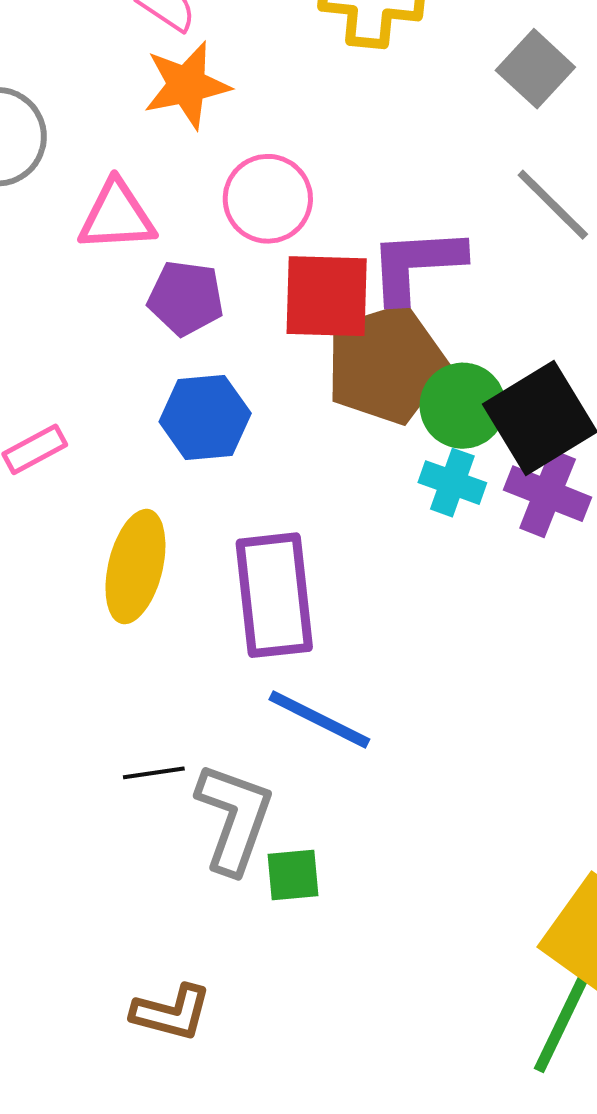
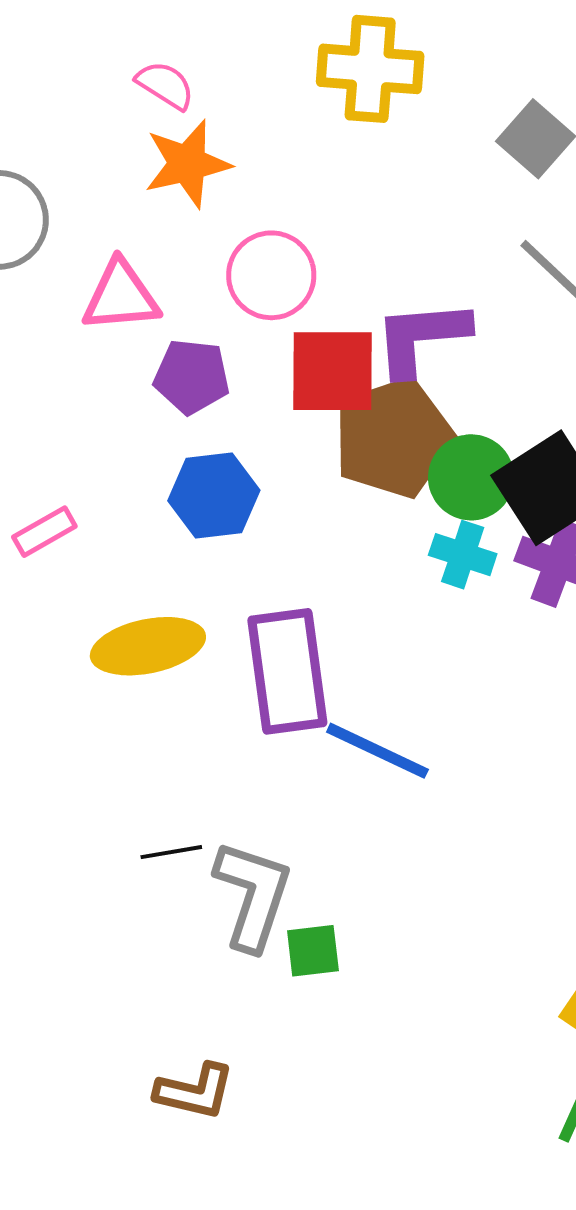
yellow ellipse: (135, 567) -> (148, 646), turned 66
blue line: (319, 719) -> (377, 751), moved

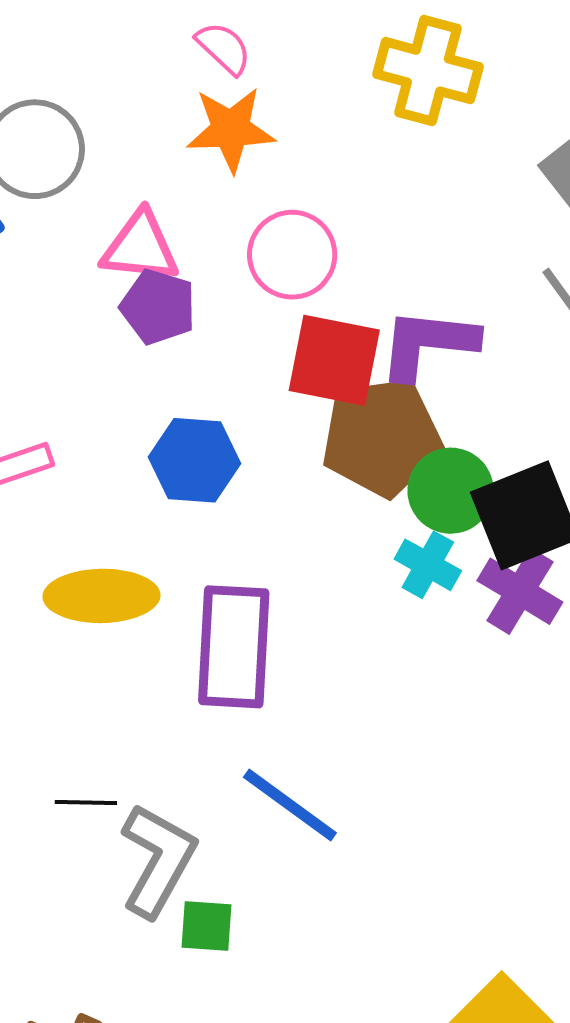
purple pentagon: (192, 377) -> (158, 307), moved
blue line: (377, 751) -> (290, 805), moved

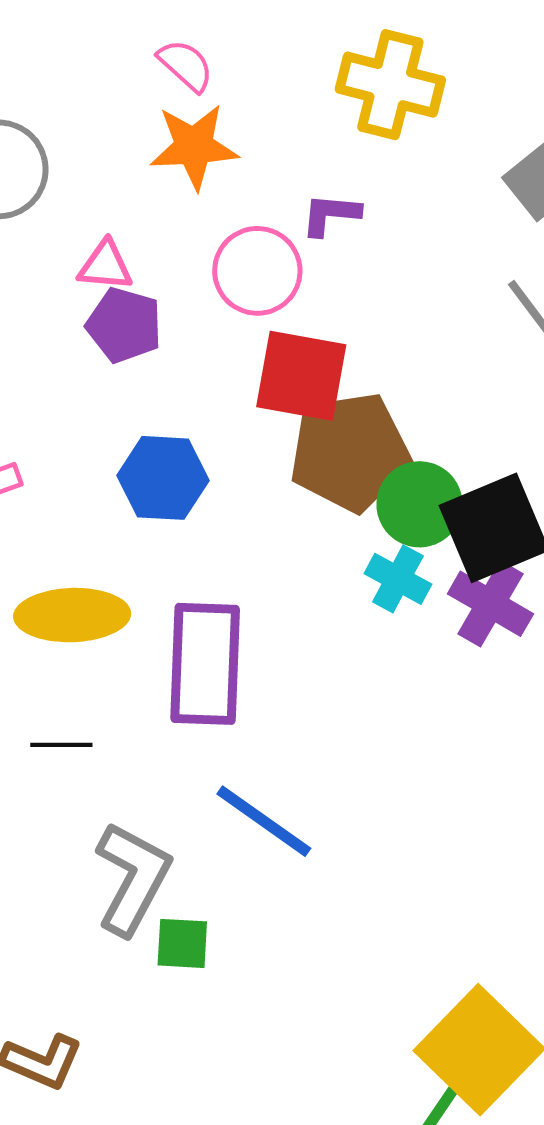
pink triangle: (140, 247) -> (105, 266), size x0.7
purple L-shape: (428, 344) -> (331, 214), moved, size x0.6
black line: (86, 802) -> (61, 745), moved

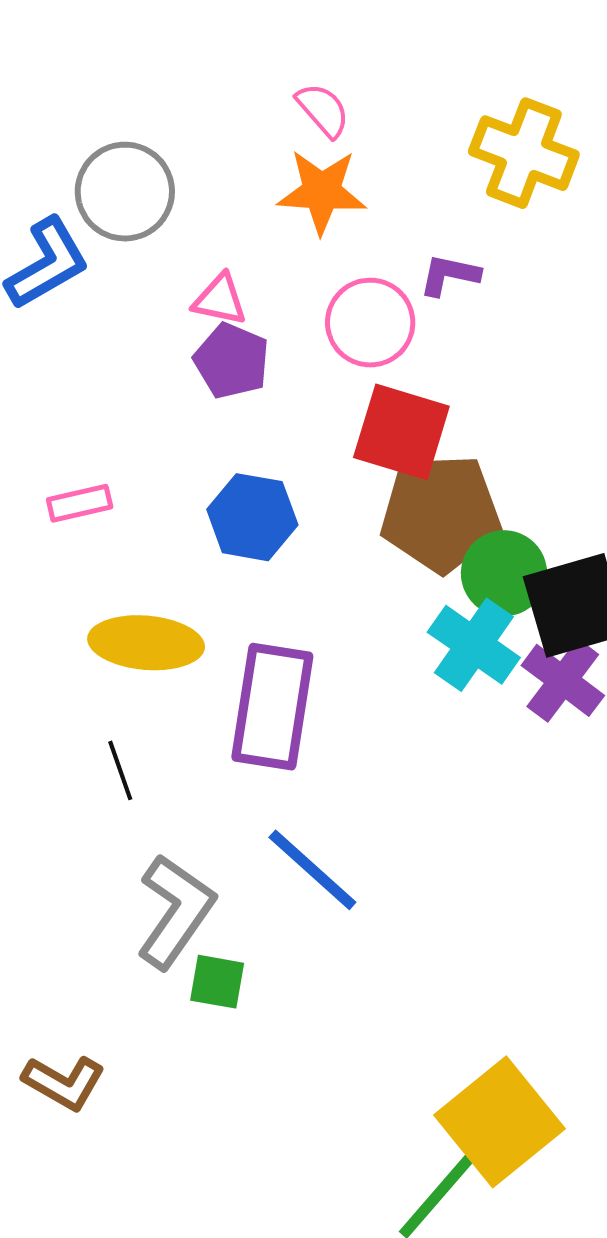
cyan cross: (398, 579) -> (474, 645), size x1.4
black line: (61, 745) -> (120, 770), turned 64

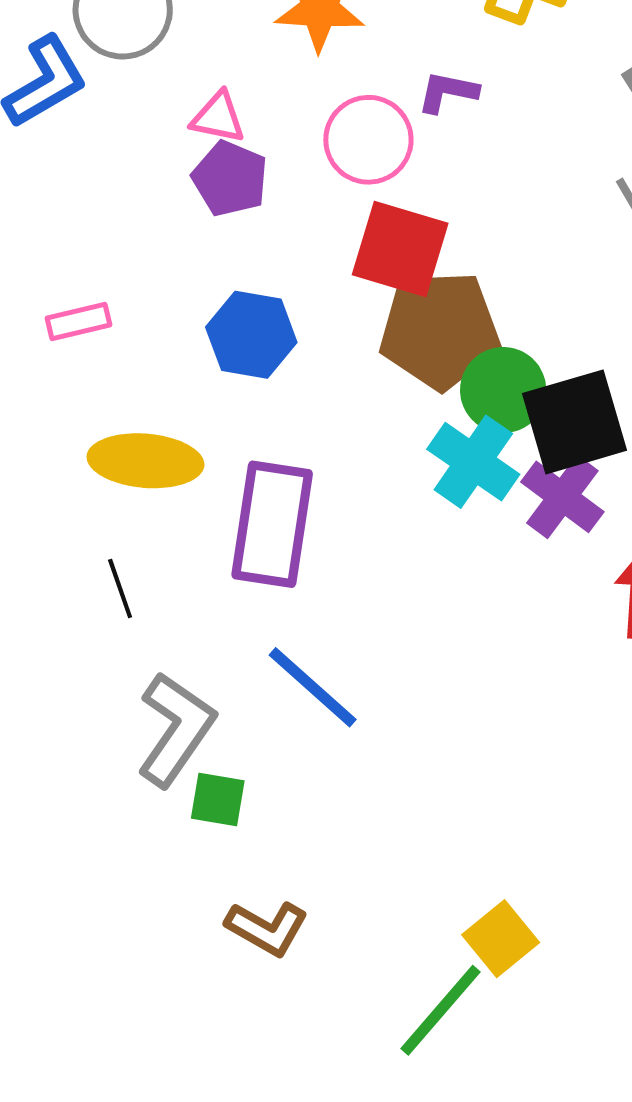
brown L-shape: (64, 1083) -> (267, 928), moved
yellow square: (500, 1122) -> (501, 939), size x0.6

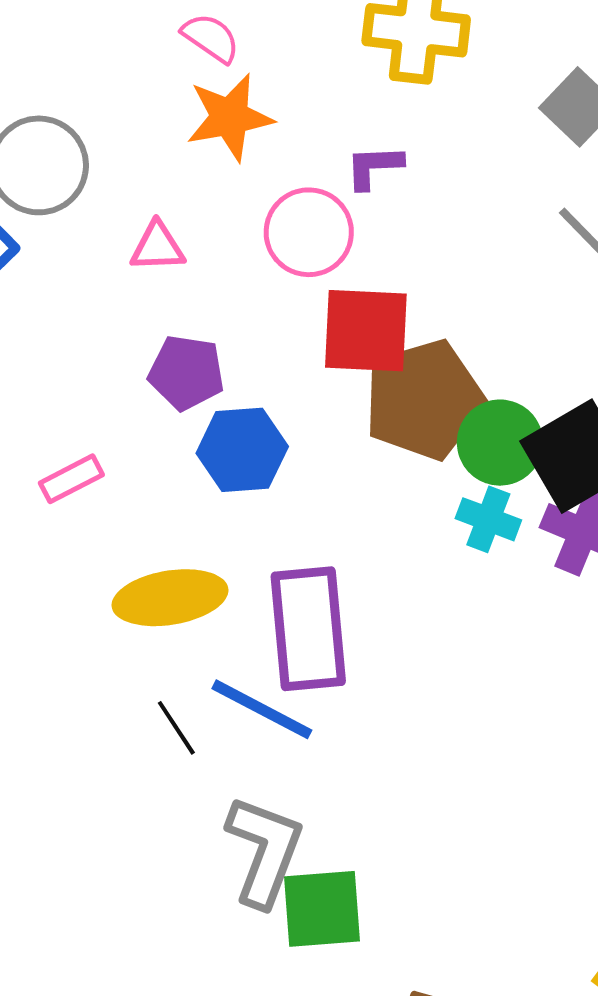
purple pentagon: (230, 179) -> (186, 373), moved
cyan cross: (473, 462) -> (488, 519), size x0.7
blue line: (313, 687) -> (262, 709), moved
green square: (218, 800) -> (322, 909), size x1.5

